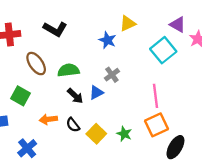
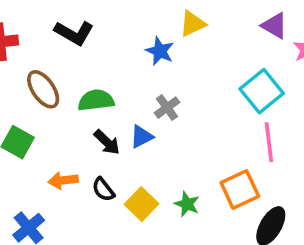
cyan square: (163, 50) -> (262, 91), moved
pink line: (155, 96) -> (269, 142), moved

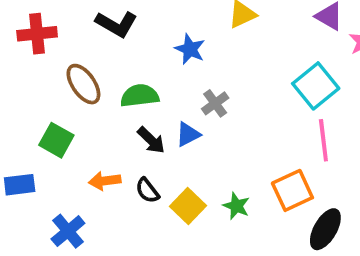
blue star: (160, 51) -> (190, 49), moved

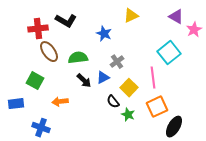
red cross: (37, 34) -> (38, 29), moved
pink line: (323, 140) -> (153, 78), moved
black semicircle: (147, 190) -> (113, 102), moved
yellow square: (188, 206) -> (129, 88), moved
blue cross: (68, 231) -> (41, 128), turned -30

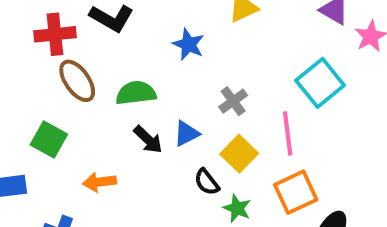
gray cross: (117, 62) -> (233, 101), moved

